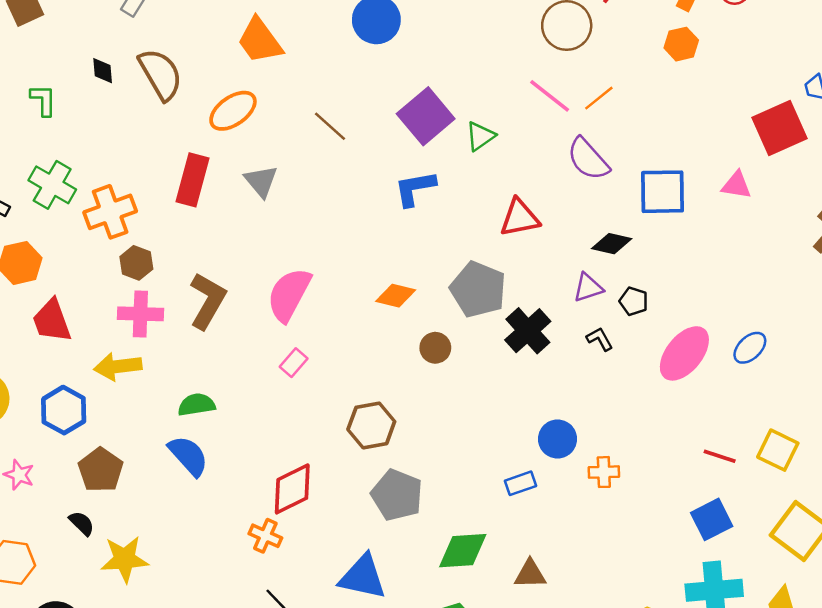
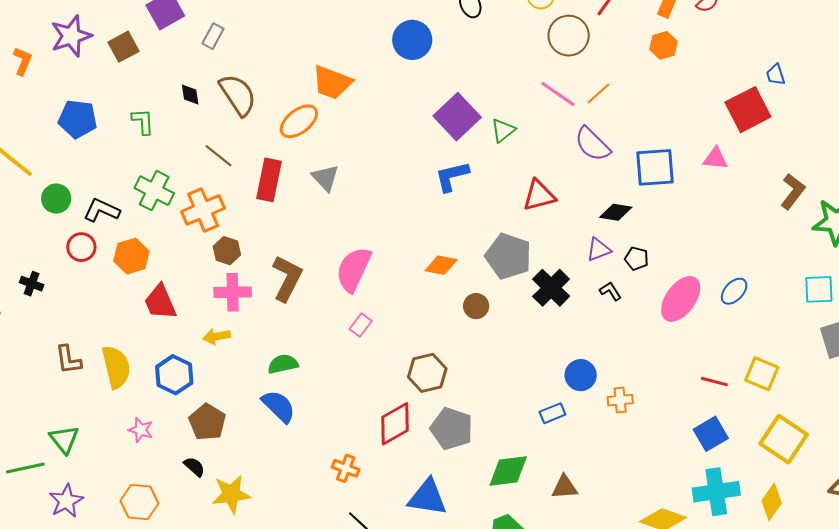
orange trapezoid: (260, 41) -> (332, 82), moved, turned -30
brown line: (330, 126) -> (218, 156), moved
yellow arrow: (118, 366) -> (217, 336), size x0.7
red diamond: (292, 489) -> (395, 424), moved

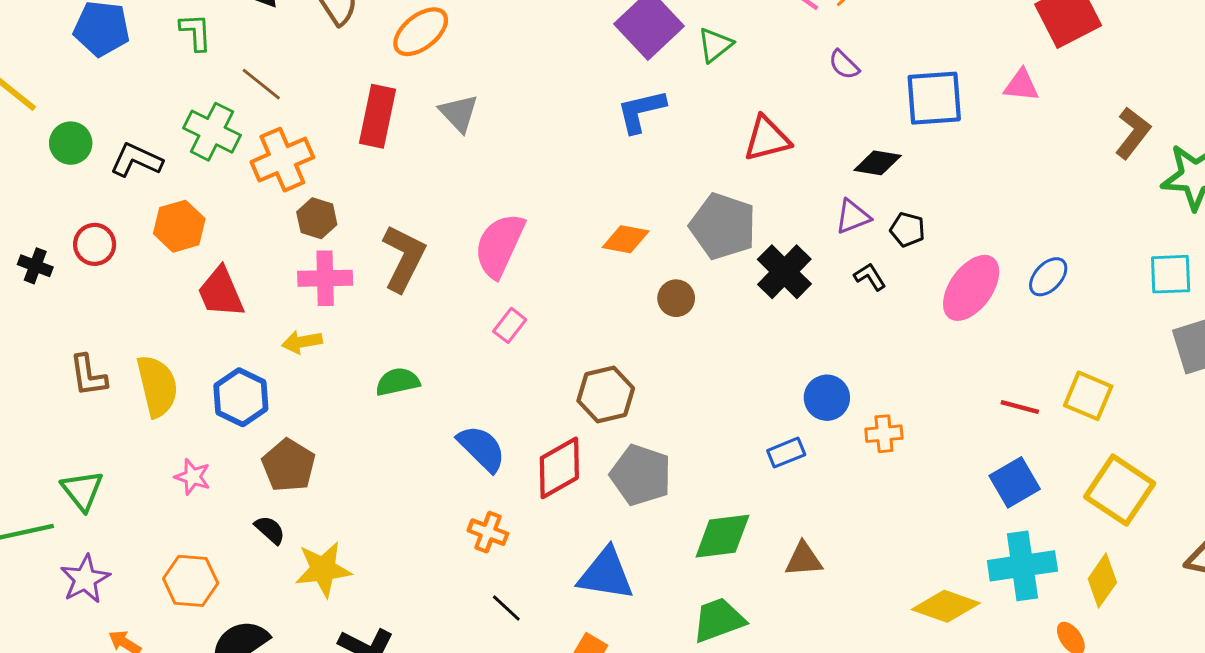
purple semicircle: (592, 144) -> (844, 65), size x0.6
brown line: (218, 156) -> (261, 84), moved
red circle: (81, 247) -> (95, 244), moved
blue semicircle: (279, 406) -> (482, 448), moved

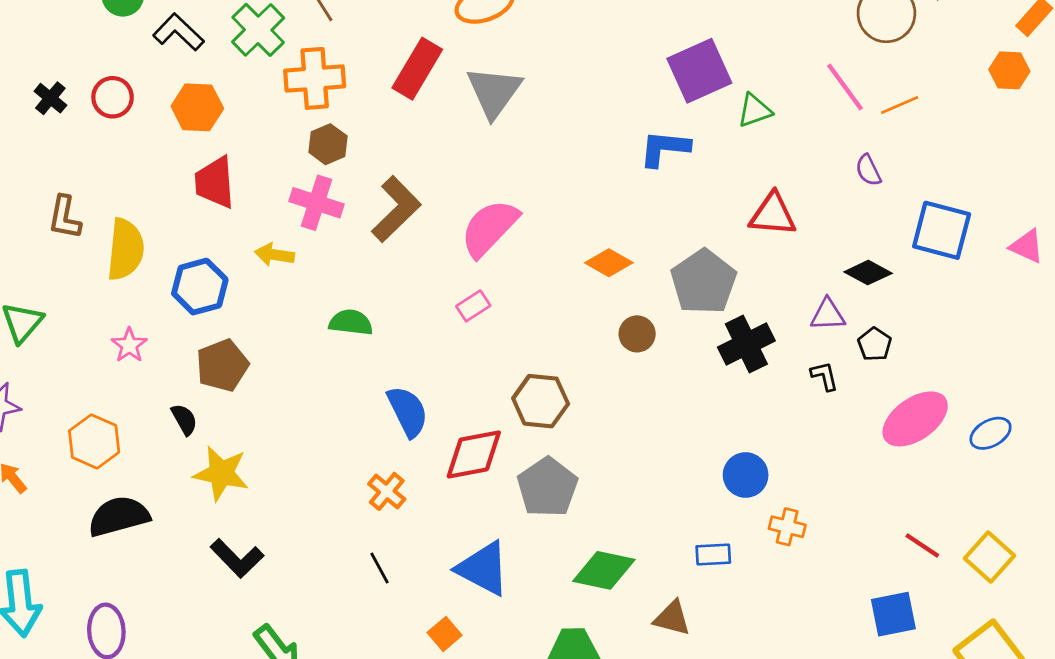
gray triangle: (459, 113) -> (494, 92), size x1.4
blue rectangle: (786, 453) -> (713, 555), moved

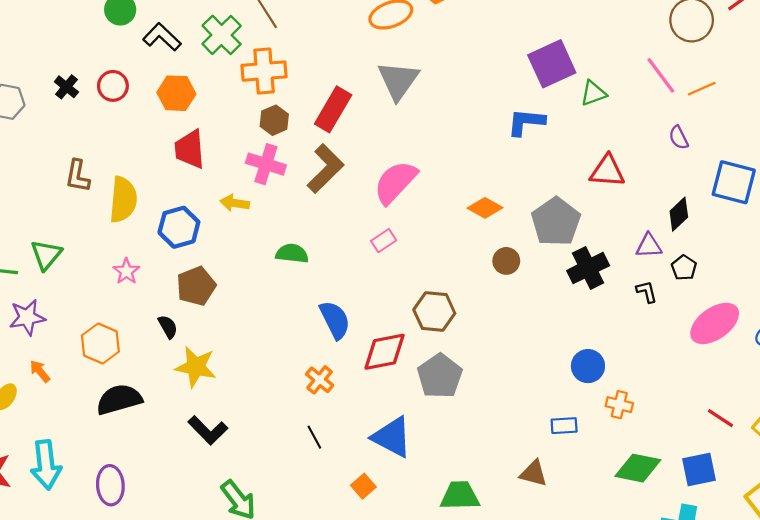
red rectangle: (417, 69) -> (333, 109), moved
black diamond: (868, 273) -> (679, 214), turned -72
green diamond: (604, 570) -> (638, 468), moved

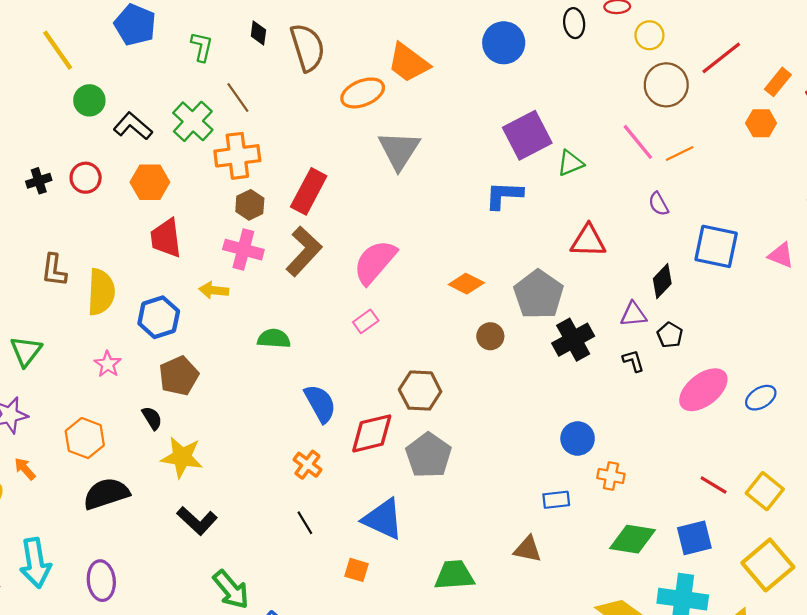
gray triangle: (398, 80) -> (399, 150), moved
black cross: (66, 87) -> (39, 181), turned 35
orange square: (363, 486) -> (357, 570), turned -30

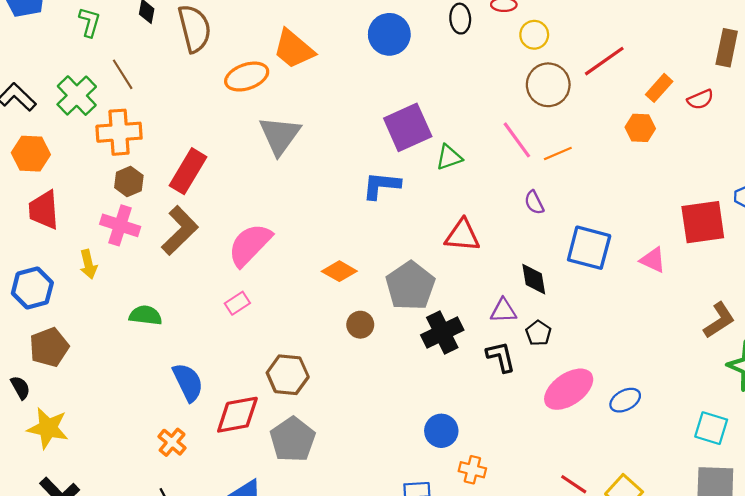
black diamond: (662, 281) -> (534, 279), turned -56
yellow arrow: (214, 290) -> (88, 264), turned -112
black L-shape: (633, 361) -> (501, 357), size x1.4

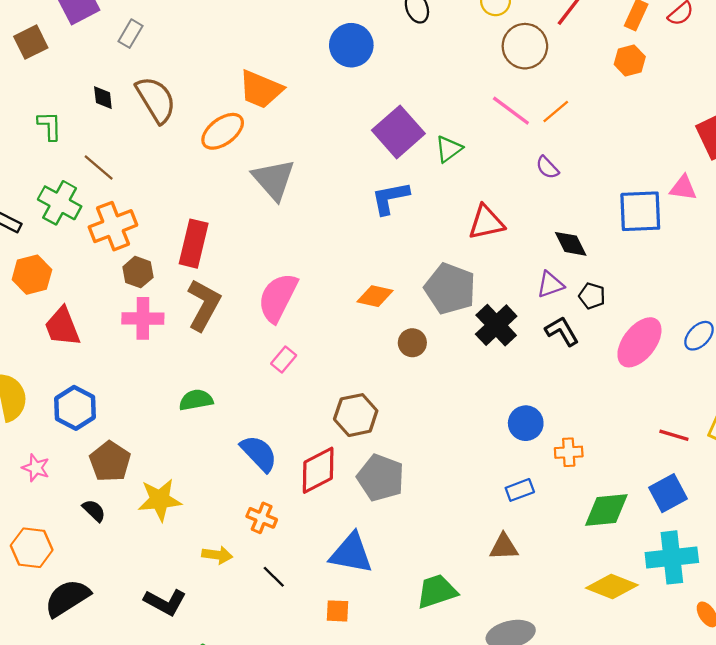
blue square: (589, 248) -> (640, 211), moved
yellow arrow: (88, 264) -> (217, 555), moved, turned -52
yellow star: (48, 428) -> (160, 500), moved

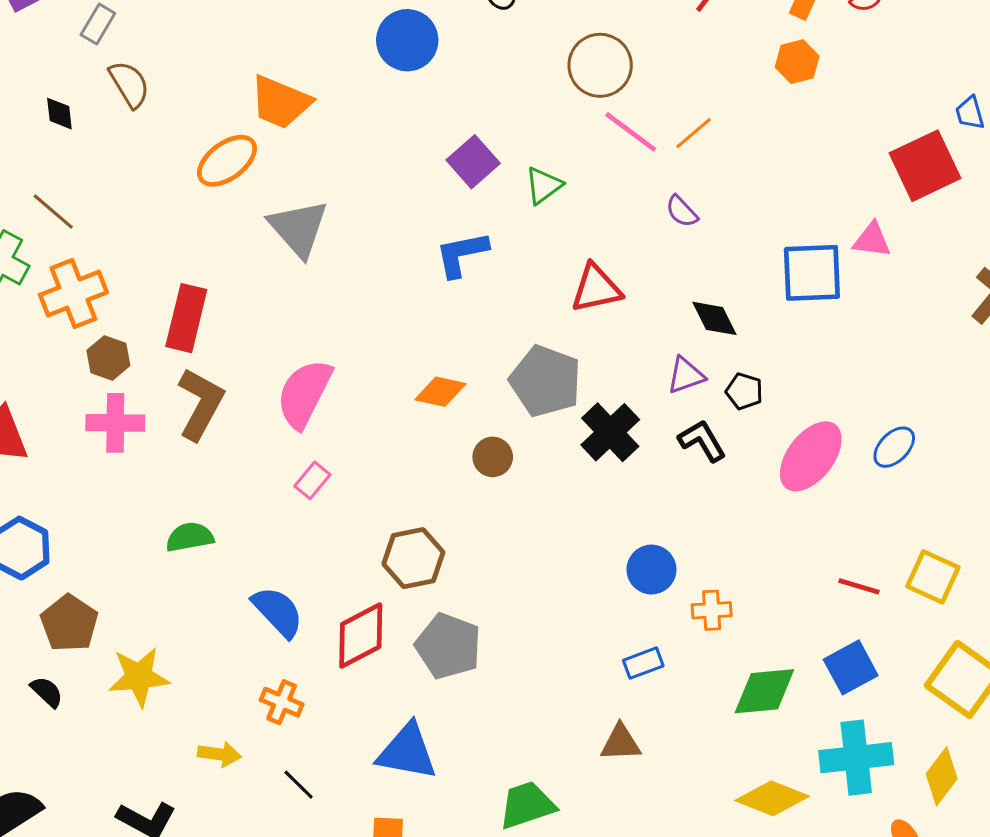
brown circle: (525, 46) -> (600, 65), moved
brown semicircle: (156, 100) -> (129, 84), moved, size x0.7
purple square: (398, 132) -> (473, 162), size x0.7

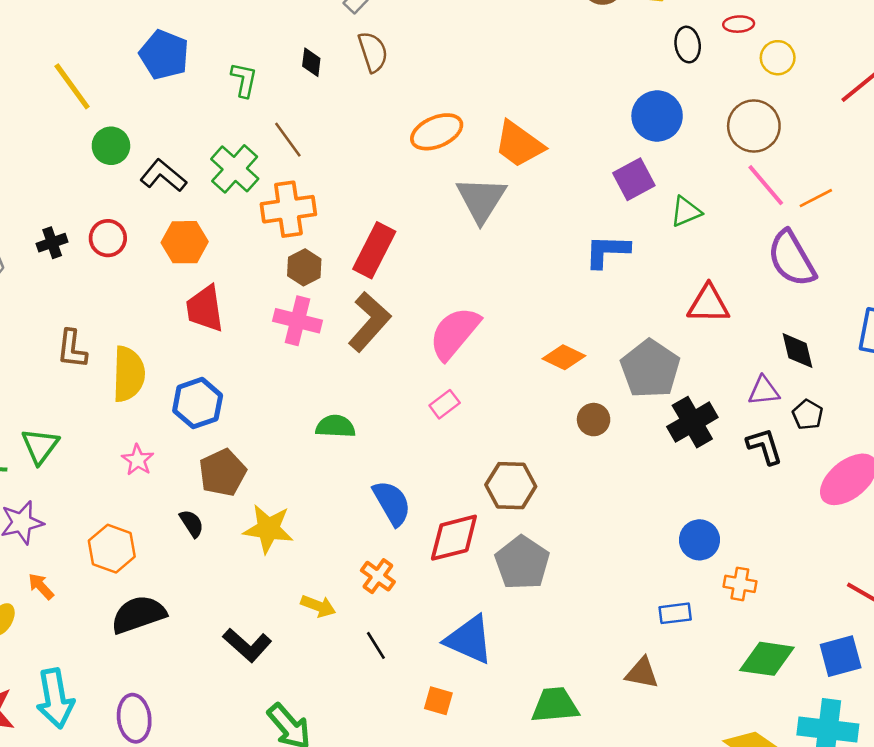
blue circle: (407, 40) -> (657, 116), moved
orange trapezoid: (280, 102) -> (519, 144), moved
purple semicircle: (682, 211) -> (792, 259), size x2.0

